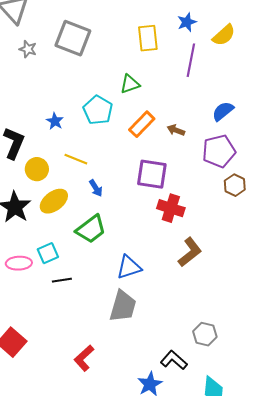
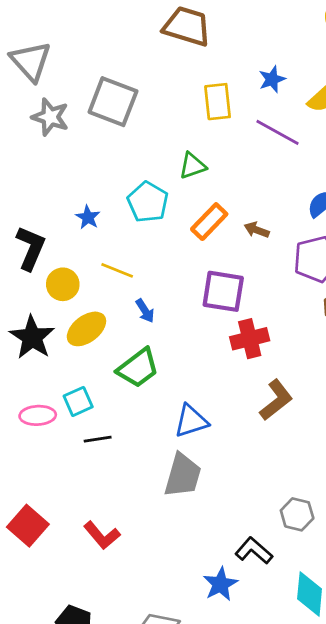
gray star: (28, 49) -> (50, 117), size x1.5
purple line: (191, 60) -> (278, 132), turned -72
red cross: (171, 208) -> (250, 339), turned -32
red L-shape: (84, 358) -> (102, 535), moved, turned -88

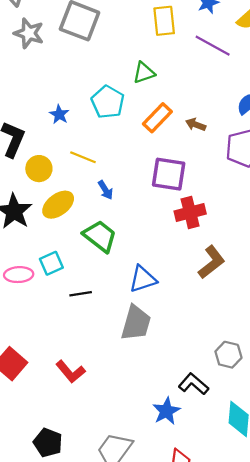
green trapezoid: (138, 368) -> (100, 236), turned -105
black line: (98, 439) -> (81, 294), moved

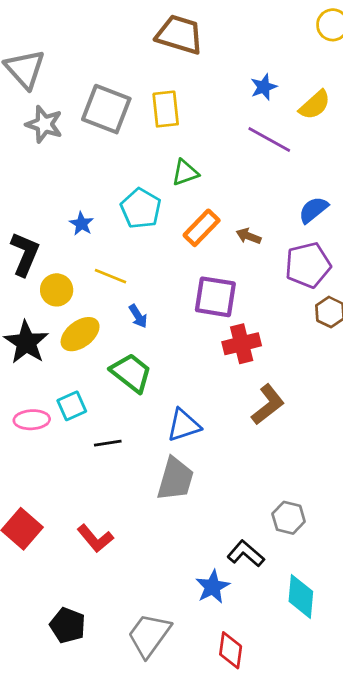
yellow rectangle: (164, 21) -> (166, 109), moved

